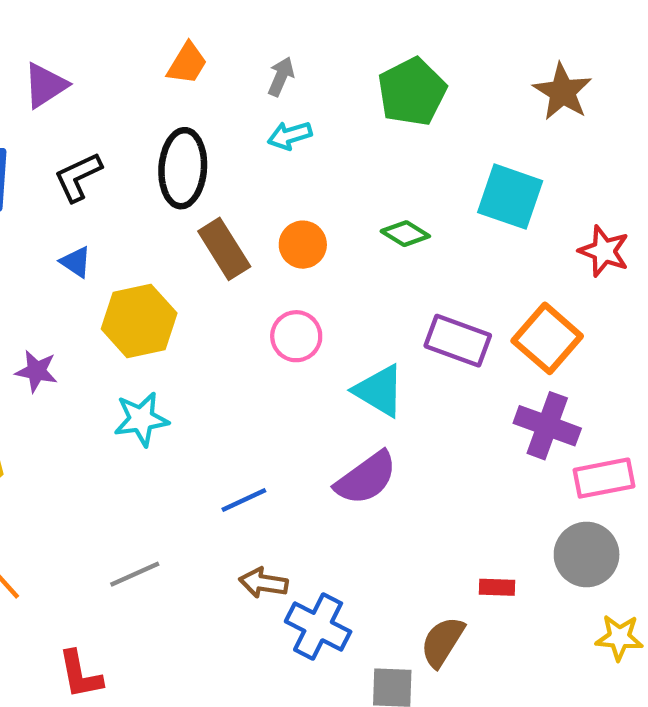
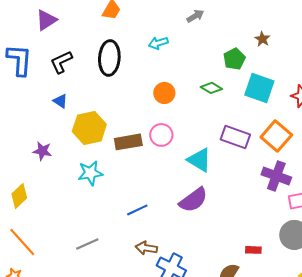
gray arrow: (281, 77) -> (195, 16), moved, turned 36
green pentagon: (412, 92) -> (234, 59), moved, size x0.7
brown star: (563, 92) -> (262, 39), moved, size x0.6
cyan square: (510, 197) -> (259, 88), moved
brown rectangle: (224, 249) -> (128, 142), moved, turned -68

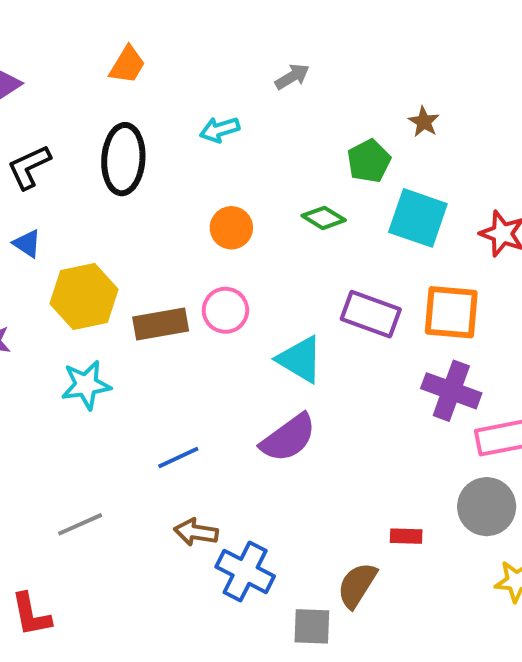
orange square: (276, 136) -> (451, 312), turned -36

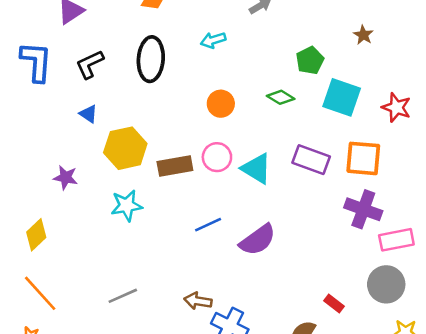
brown star: (424, 122) -> (363, 35), moved
cyan triangle: (300, 359) -> (256, 169), moved
blue line: (178, 458) -> (208, 225), moved
red rectangle: (406, 536) -> (334, 303), turned 36

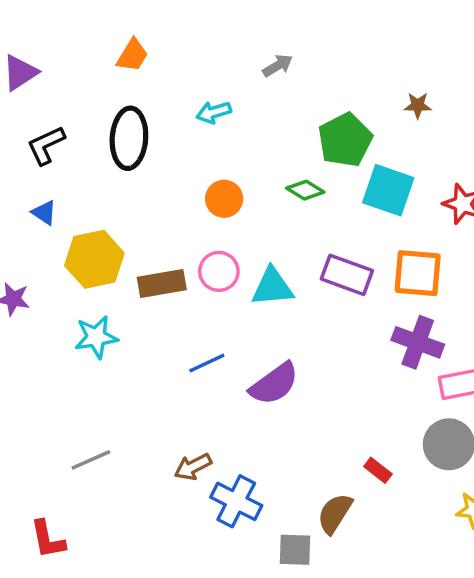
brown star: (363, 35) -> (418, 105), turned -30
green pentagon: (310, 60) -> (345, 140), size x1.4
cyan triangle: (256, 169) -> (272, 287), turned -36
brown arrow: (198, 301) -> (193, 467), turned -36

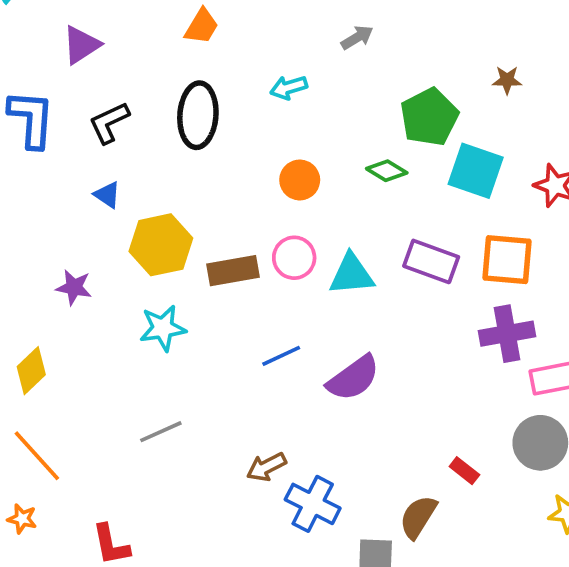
purple cross: (418, 342) -> (507, 334), turned -30
gray line: (91, 460) -> (161, 432), moved

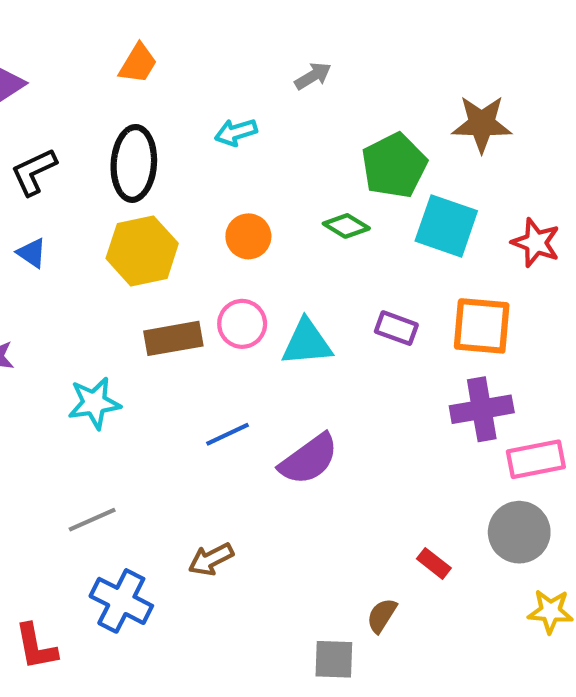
brown star: (507, 80) -> (482, 124), size x1.8
yellow hexagon: (161, 245) -> (142, 251), moved
purple rectangle: (431, 261) -> (396, 328), size x0.7
blue cross: (313, 504) -> (121, 601), moved
brown semicircle: (418, 517) -> (382, 615), size x0.7

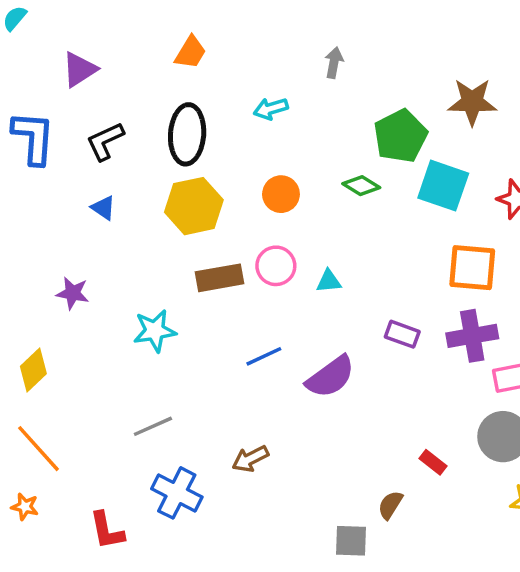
gray arrow: (313, 76) -> (334, 63), turned -48
purple rectangle: (396, 328) -> (402, 334), moved
cyan triangle: (307, 343) -> (329, 281), size x0.6

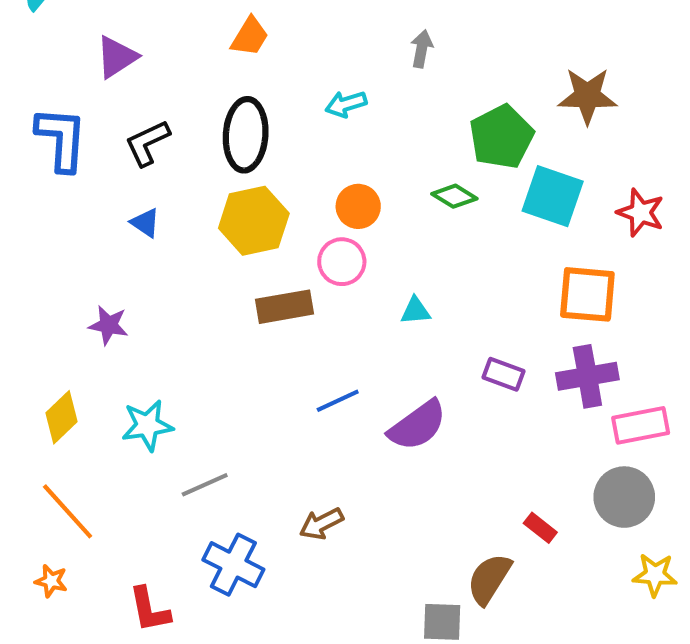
pink circle: (276, 266) -> (342, 262), moved
cyan star: (155, 331) -> (147, 425), moved
brown semicircle: (390, 505) -> (489, 579), size x1.5

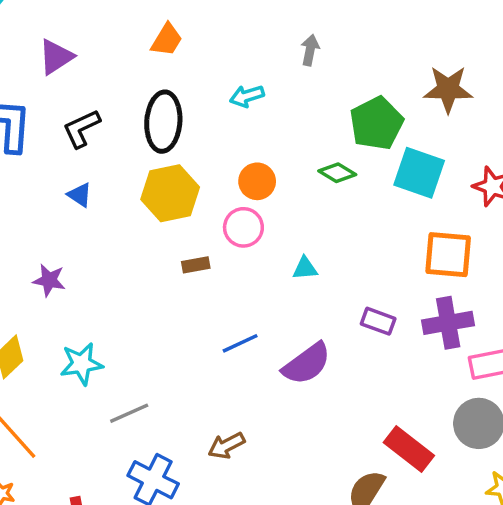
brown rectangle: (284, 307) -> (196, 265), size x0.6
red rectangle: (540, 528) -> (409, 449), size x1.8

